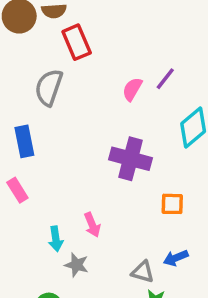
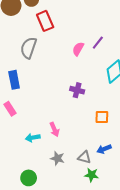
purple cross: (130, 159) -> (77, 90), size x0.6
cyan arrow: (56, 239) -> (33, 138), turned 88
gray star: (77, 265) -> (57, 158), moved

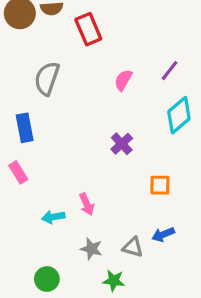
red rectangle: (45, 21) -> (88, 29), moved
purple line: (98, 43) -> (169, 71), moved
purple cross: (77, 90) -> (122, 144), turned 32
green star: (92, 175) -> (114, 281), moved

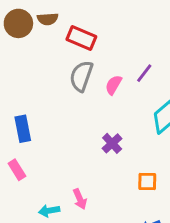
red rectangle: (88, 29) -> (81, 38), turned -44
purple line: (169, 71) -> (144, 73), moved
gray semicircle: (47, 79) -> (81, 76), moved

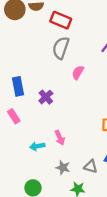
pink semicircle: (114, 85) -> (78, 72), moved
purple cross: (112, 143) -> (46, 97), moved

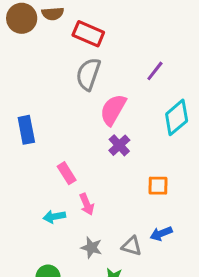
pink semicircle: (78, 72) -> (113, 110), size x1.5
purple cross: (46, 97) -> (119, 145), moved
pink rectangle: (14, 116) -> (67, 173), moved

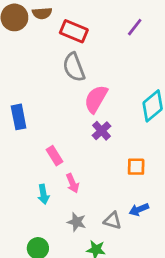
purple line: (155, 71) -> (135, 27), moved
gray semicircle: (88, 74) -> (74, 67), turned -40
cyan arrow: (54, 217) -> (43, 194), turned -90

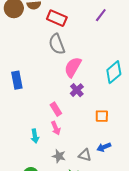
pink rectangle: (54, 156) -> (56, 109), moved

